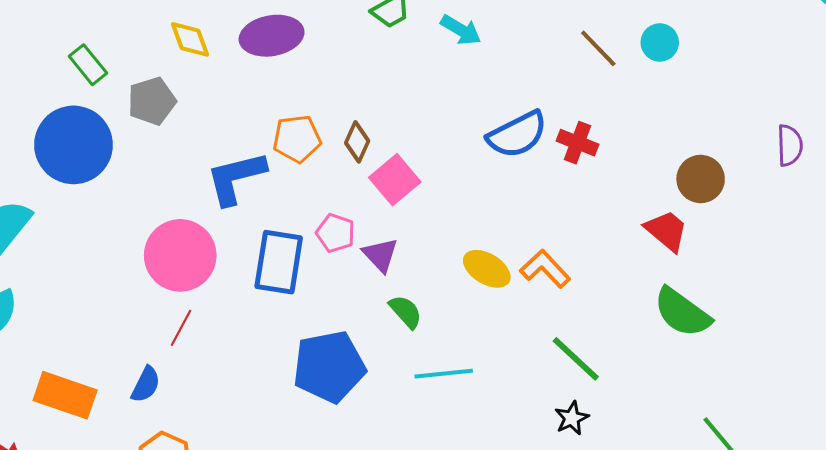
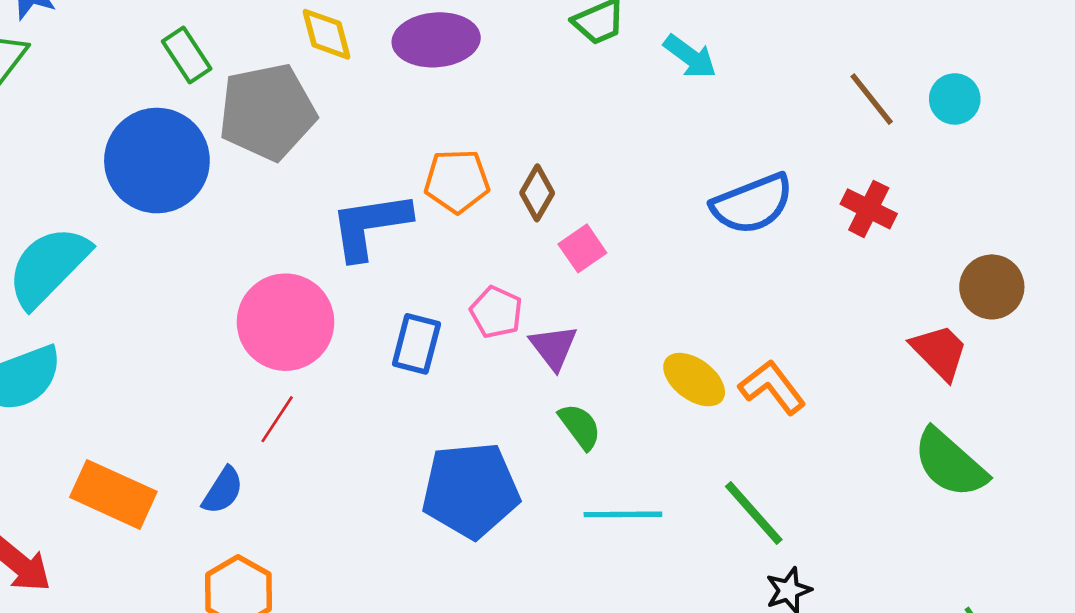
gray pentagon: (152, 101) -> (267, 112), size x1.5
red cross: (578, 143) -> (869, 209), moved
pink square: (395, 180) -> (582, 248), size x0.7
blue rectangle: (279, 262) -> (416, 344), size x0.7
green line: (576, 359) -> (754, 513), moved

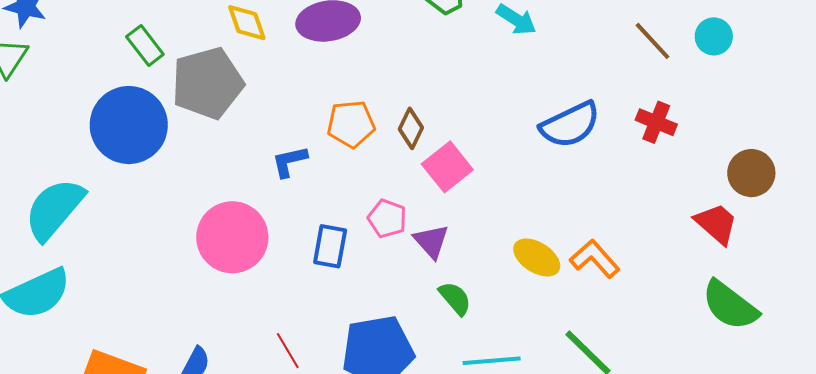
blue L-shape: (370, 226) -> (289, 162), size x0.6
pink square: (582, 248) -> (447, 167), size x1.4
red line: (277, 419) -> (288, 351), moved, turned -60

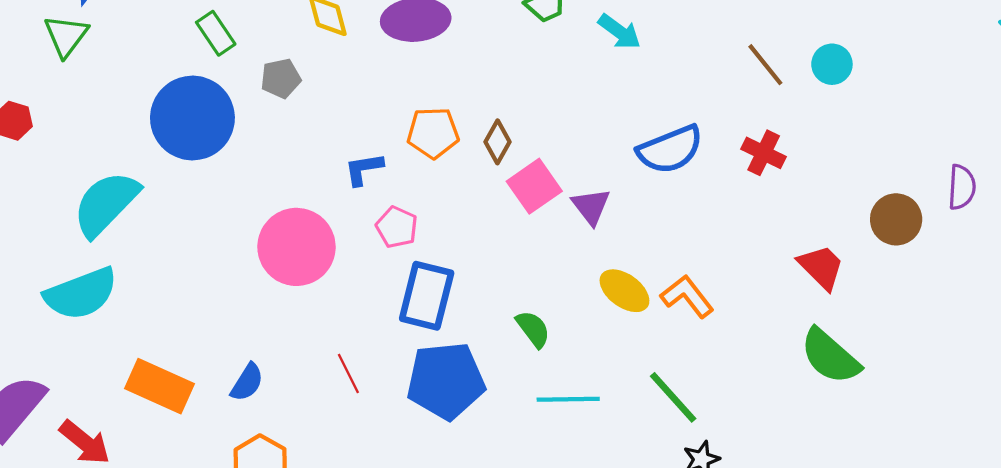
gray pentagon: (207, 83) -> (281, 78), size x0.5
brown circle: (751, 173) -> (896, 219), moved
pink pentagon: (387, 218) -> (397, 227), moved
purple triangle: (431, 241) -> (591, 206), moved
blue rectangle: (330, 246) -> (427, 296), moved, size x1.4

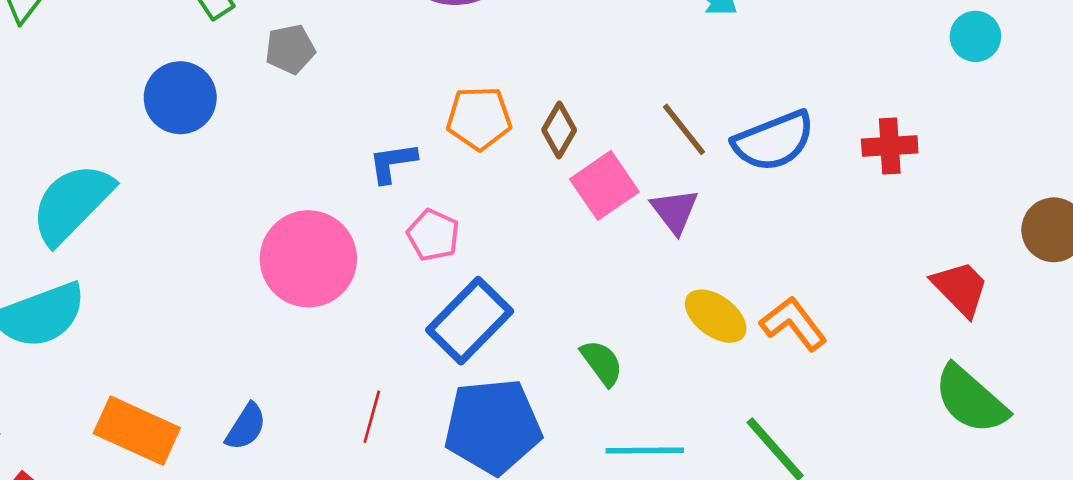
brown line: (765, 65) -> (684, 129), moved
blue circle: (192, 118) -> (180, 98), size x0.7
red cross: (764, 153) -> (890, 146), turned -30
blue rectangle: (427, 296) -> (470, 321), turned 30
red line: (348, 374) -> (372, 417), turned 42

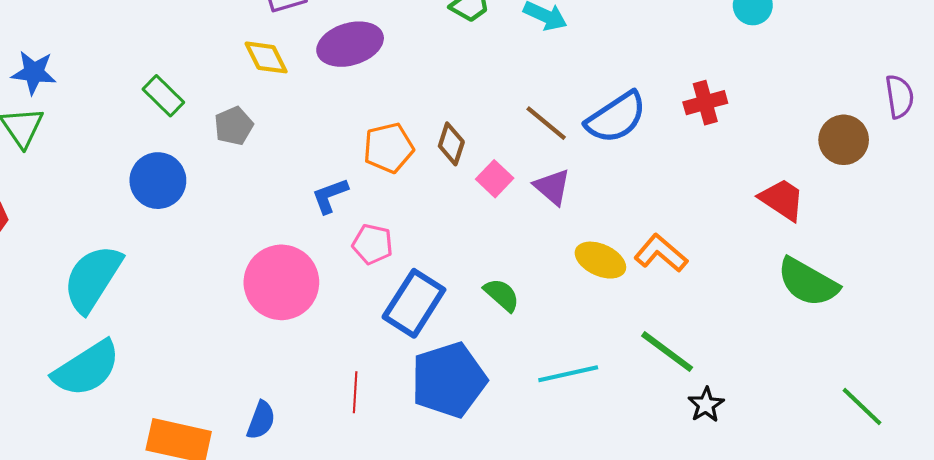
pink square: (604, 185) -> (495, 179), size x0.7
green semicircle: (602, 363) -> (502, 295), moved

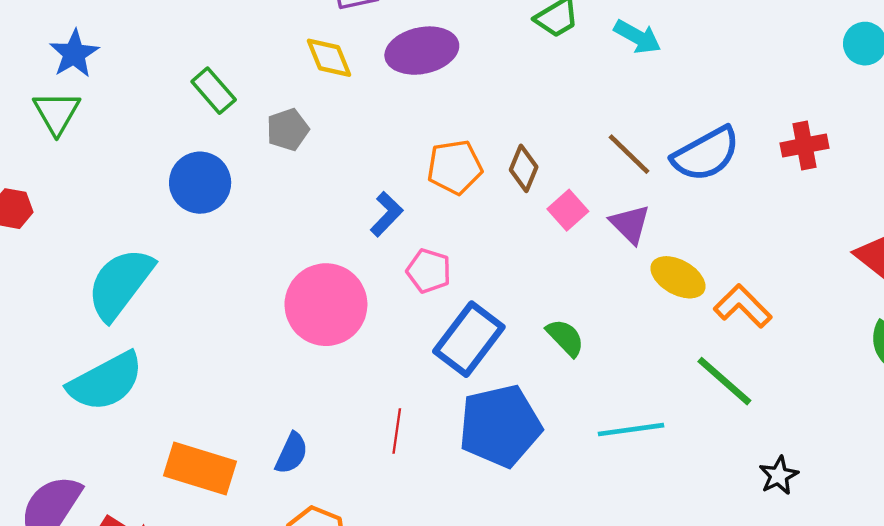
blue star: (34, 72) -> (74, 54), turned 30
blue L-shape: (330, 196) -> (387, 214), turned 150
yellow ellipse: (600, 260) -> (678, 277), moved
green line: (667, 352) -> (724, 381), moved

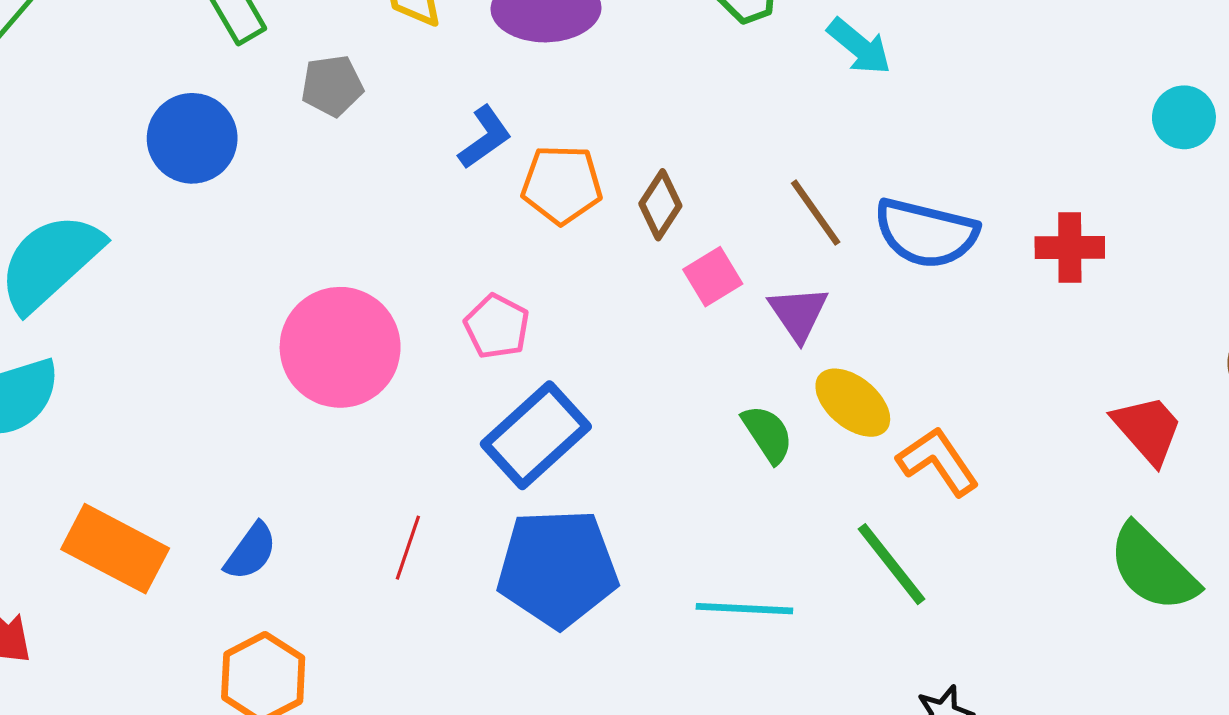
blue semicircle: (706, 154) -> (926, 233), turned 32
blue L-shape: (387, 214) -> (485, 137), moved
green semicircle: (565, 338) -> (768, 434), moved

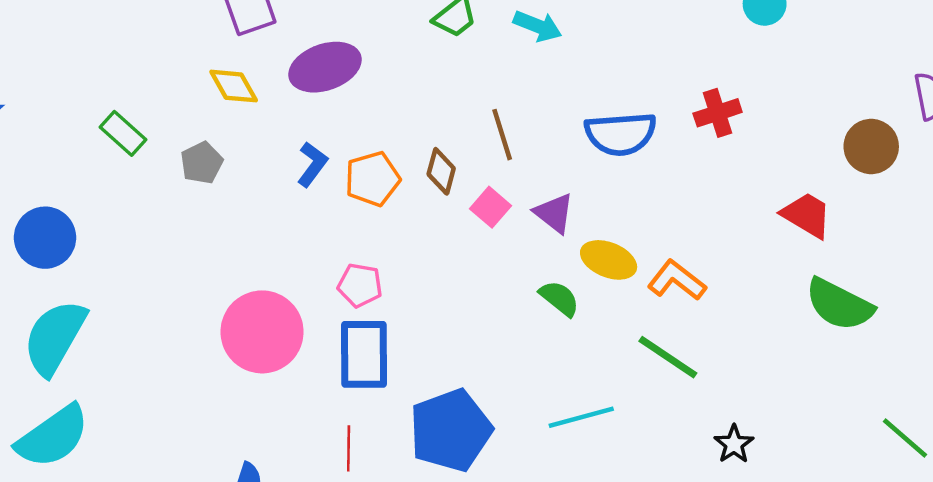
blue circle: (192, 138) -> (45, 238), moved
brown line: (816, 213) -> (502, 135), moved, turned 36
blue rectangle: (536, 435) -> (364, 354), moved, turned -30

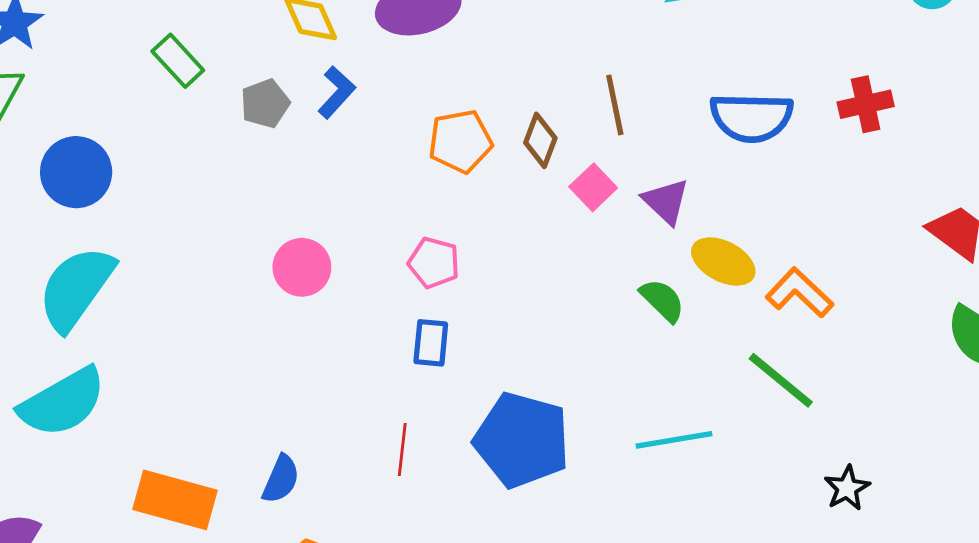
blue L-shape: (312, 164) -> (337, 92), moved
pink circle: (262, 332) -> (302, 267), moved, size x0.6
blue rectangle: (364, 354) -> (431, 343), size x0.6
blue pentagon: (451, 430) -> (522, 440), turned 30

